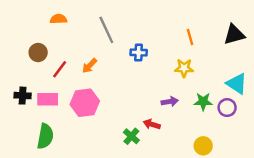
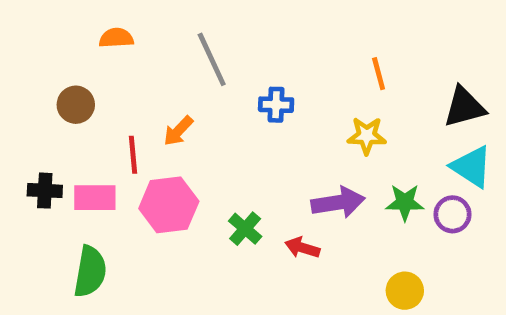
black triangle: (234, 35) -> (464, 107), moved
red line: (60, 69) -> (133, 155), moved, turned -42
purple arrow: (170, 102) -> (338, 202), size x1.5
green cross: (131, 136) -> (245, 229), moved

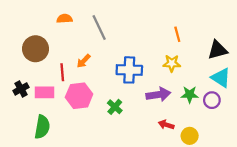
orange semicircle: (116, 38) -> (65, 19), moved
brown circle: (76, 105) -> (36, 49), size x1.5
blue cross: (276, 105) -> (129, 70), moved, size x1.6
black cross: (45, 191) -> (21, 89), turned -32
red arrow: (302, 248) -> (166, 125), moved

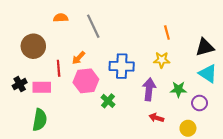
purple arrow: (158, 95) -> (149, 89), turned -75
pink hexagon: (79, 96) -> (86, 81), moved
purple circle: (212, 100) -> (200, 103), moved
yellow circle: (190, 136) -> (188, 128), moved

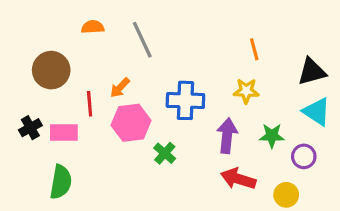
red arrow: (156, 118) -> (238, 179), size x1.5

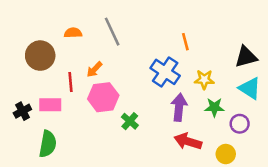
orange semicircle: (93, 27) -> (73, 33), moved
orange line: (254, 49) -> (185, 42), moved
yellow star: (246, 91) -> (204, 80), moved
blue cross: (185, 100) -> (165, 72), moved, turned 32
black cross: (30, 128) -> (22, 111), moved

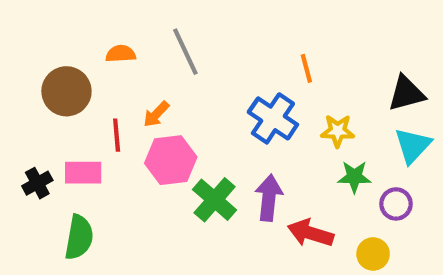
cyan triangle: (250, 88) -> (413, 146), turned 40
purple arrow: (179, 107) -> (269, 198), moved
green cross: (130, 121) -> (215, 200), size x1.5

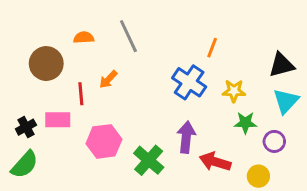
orange line: (306, 68) -> (212, 48), turned 36
pink hexagon: (171, 160) -> (104, 141), moved
green cross: (215, 200) -> (149, 160), moved
green semicircle: (79, 237) -> (25, 165), moved, turned 32

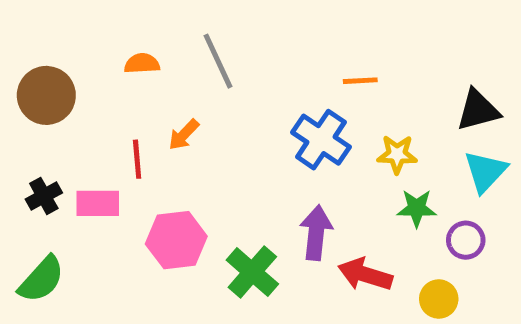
orange line: (212, 48) -> (360, 81), turned 66
brown circle: (46, 64) -> (46, 95), moved
black cross: (26, 127) -> (44, 196), moved

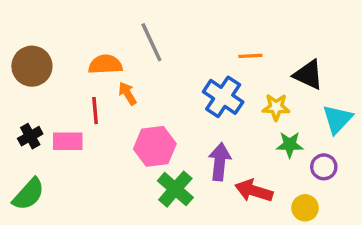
orange semicircle: (142, 64) -> (105, 64), moved, size x1.4
black triangle: (478, 110) -> (308, 75), moved, turned 40
orange arrow: (184, 135) -> (128, 93), turned 105
pink hexagon: (176, 240) -> (155, 146), moved

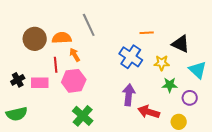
brown circle: (32, 66) -> (35, 39), moved
cyan triangle: (337, 119) -> (198, 70), turned -30
pink hexagon: (155, 146) -> (74, 81), moved
green cross: (175, 189) -> (83, 116), moved
green semicircle: (29, 194) -> (17, 114), turned 35

